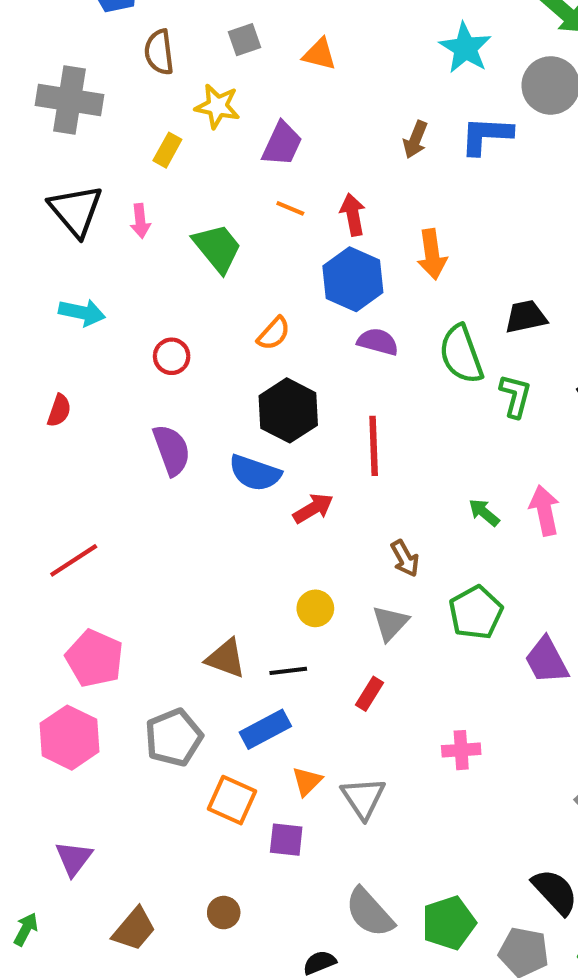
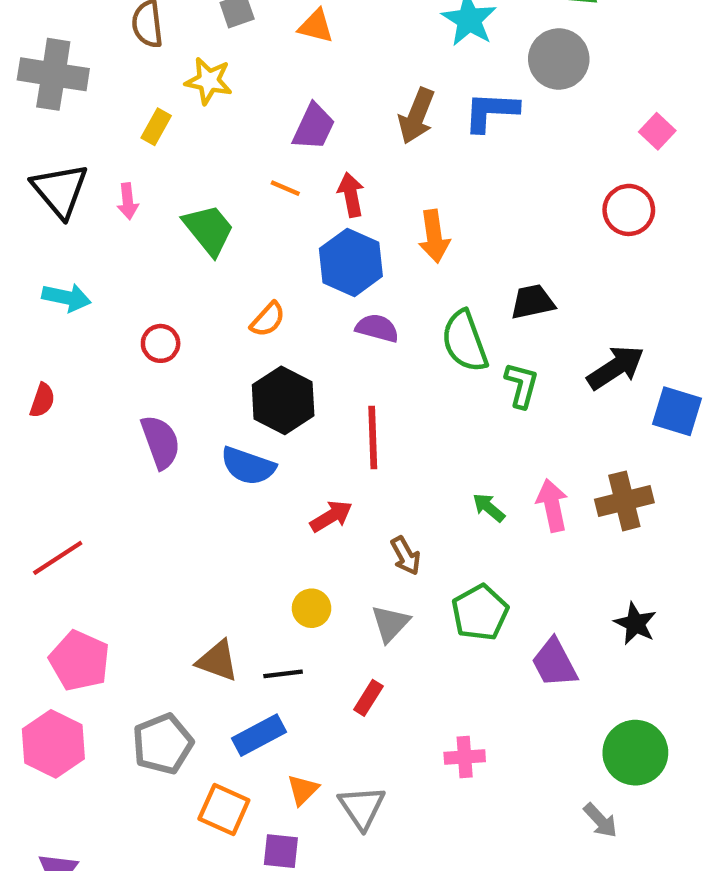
brown arrow: (415, 140) -> (417, 116), size x1.4
purple trapezoid: (282, 144) -> (314, 127), moved
red arrow: (313, 508) -> (331, 516), moved

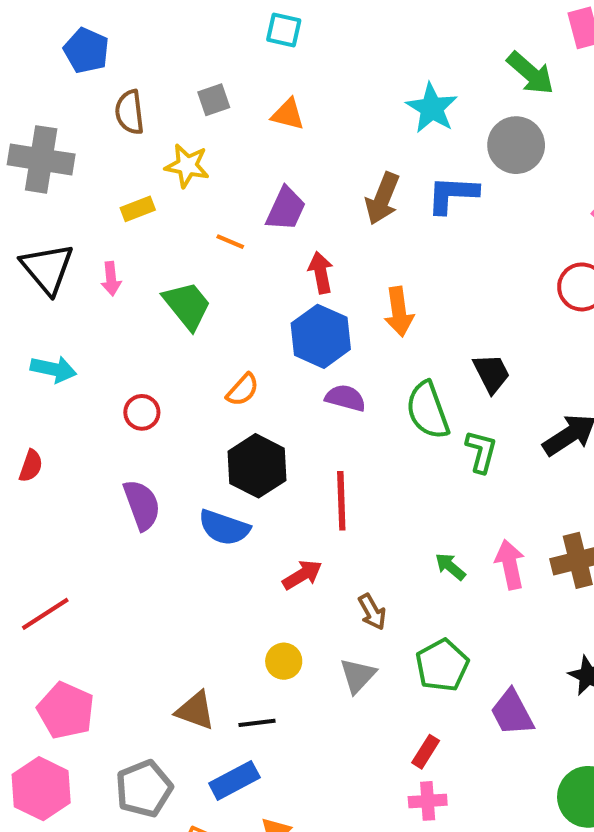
yellow rectangle: (156, 127) -> (138, 209), turned 40
orange line: (285, 188) -> (230, 242), moved
black trapezoid: (533, 302) -> (491, 373), turned 75
red rectangle: (368, 698) -> (426, 752), moved

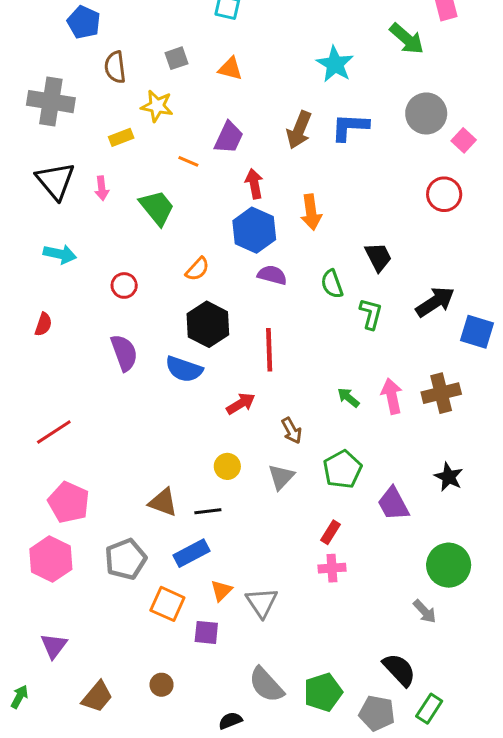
gray circle: (516, 145) -> (426, 113), moved
green semicircle: (428, 410) -> (332, 284), size x0.7

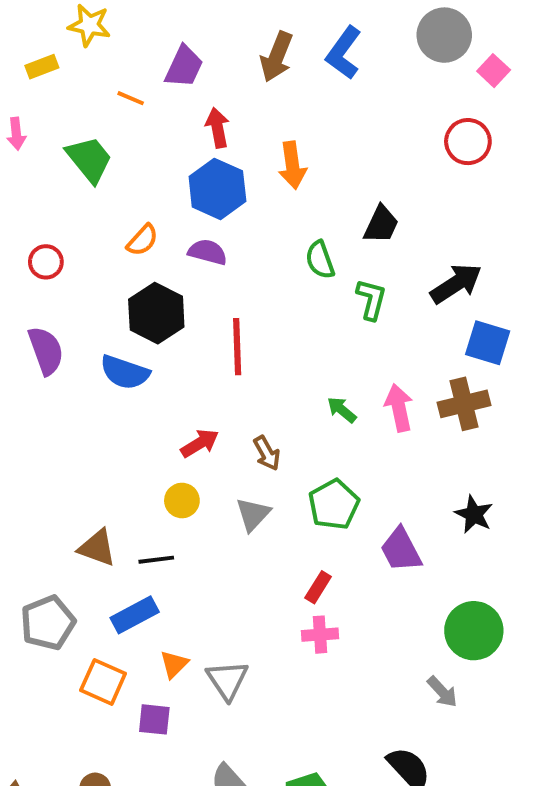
blue L-shape: (350, 127) -> (344, 53), turned -57
black trapezoid: (378, 257) -> (381, 224), turned 52
purple semicircle: (272, 275) -> (208, 252), moved
blue square: (477, 332) -> (488, 343), moved
red arrow: (241, 404) -> (200, 443), moved

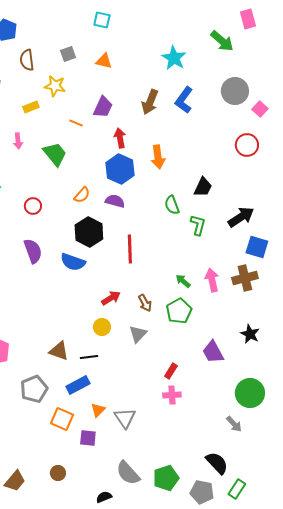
green pentagon: (334, 504) -> (179, 311), moved

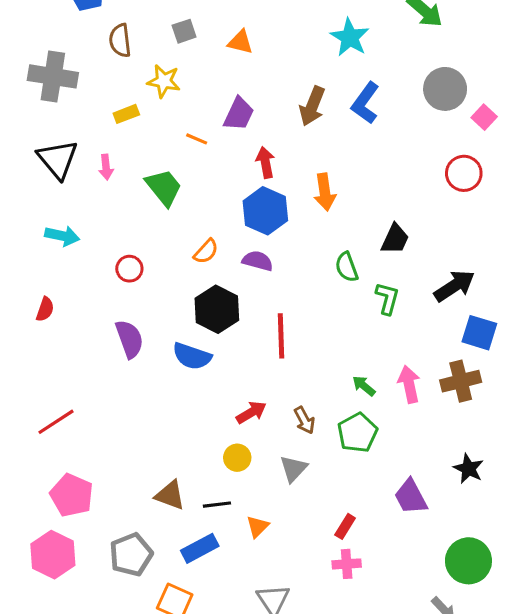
orange triangle: (98, 410) -> (258, 526), moved

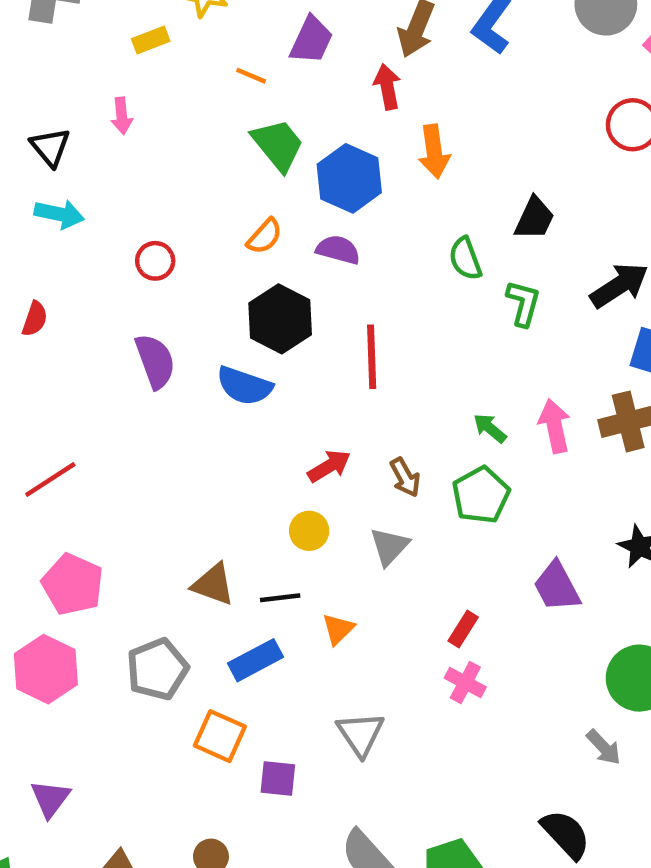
black triangle: (58, 159) -> (50, 147), moved, size x0.7
red arrow: (265, 162) -> (387, 87), moved
green trapezoid: (164, 187) -> (278, 145), moved
pink cross: (347, 564) -> (465, 683), turned 32

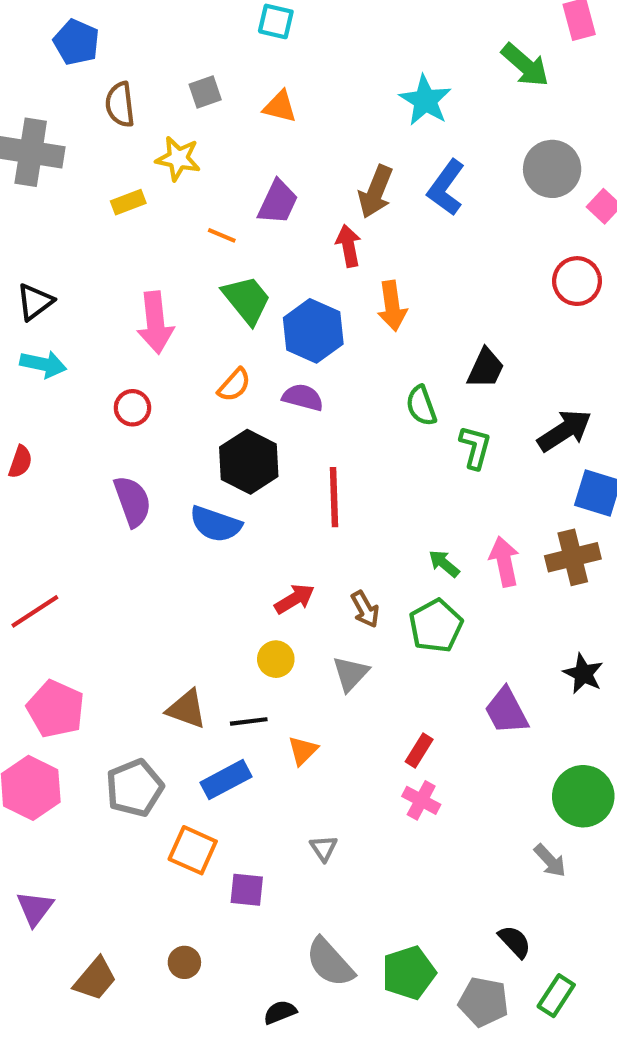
pink arrow: (122, 116) -> (155, 323), moved, size x1.8
black triangle: (50, 147) -> (35, 302), turned 33
gray triangle: (360, 734) -> (324, 848), size x0.6
black semicircle: (566, 834) -> (515, 942), size x0.7

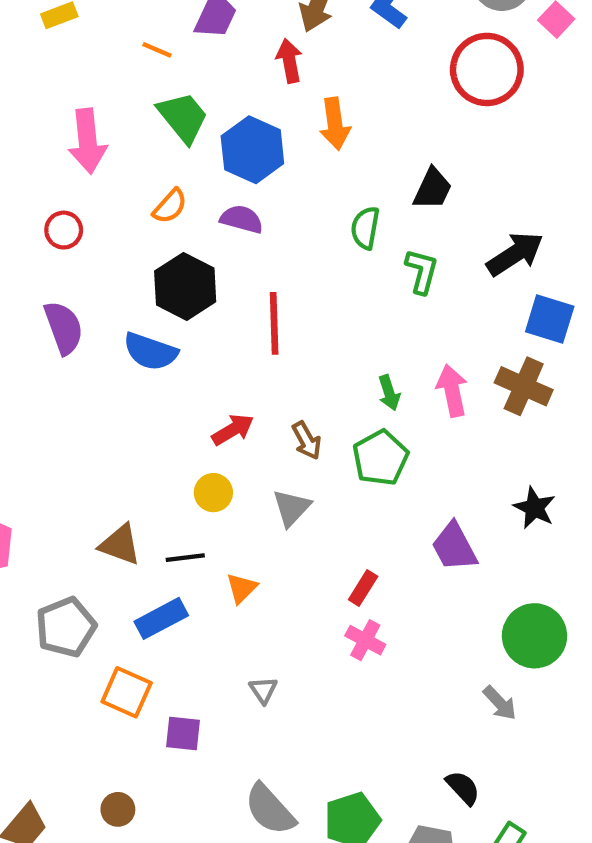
red circle: (577, 281) -> (487, 69), moved, size x1.4
green semicircle: (421, 406) -> (365, 228), turned 30
brown cross: (573, 557) -> (524, 386), turned 38
green arrow: (444, 564) -> (389, 393), turned -148

